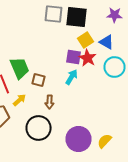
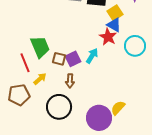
yellow square: (86, 40) -> (115, 13), moved
blue triangle: (106, 42) -> (114, 25), moved
purple square: (74, 57) -> (73, 59), moved, turned -35
yellow semicircle: (104, 141) -> (118, 108), moved

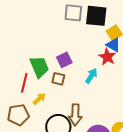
purple square: (73, 59) -> (64, 60), moved
red line: (25, 63) -> (24, 83), turned 36
brown arrow: (70, 81) -> (75, 115), moved, size x1.5

